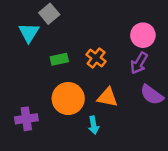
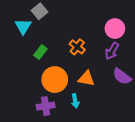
green rectangle: (59, 59) -> (40, 52), moved, turned -40
purple cross: (26, 119) -> (46, 106), moved

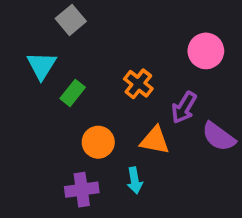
cyan triangle: (23, 27) -> (42, 66), moved
purple arrow: (112, 51) -> (184, 108), moved
orange circle: (55, 80) -> (98, 142), size x0.7

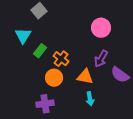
pink circle: (206, 51) -> (101, 28), moved
orange cross: (138, 84) -> (61, 59), moved
cyan arrow: (135, 181) -> (90, 99), moved

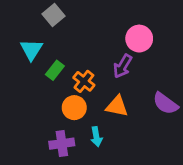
purple arrow: (101, 59) -> (123, 66), moved
cyan arrow: (90, 99) -> (96, 137), moved

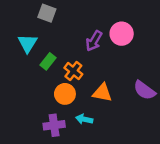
gray square: (54, 15) -> (47, 13), turned -30
purple arrow: (123, 66) -> (94, 41), moved
cyan arrow: (96, 137) -> (84, 119), turned 112

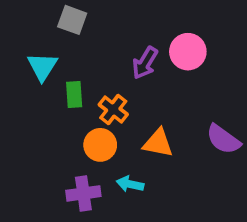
green rectangle: (48, 61) -> (74, 95), turned -42

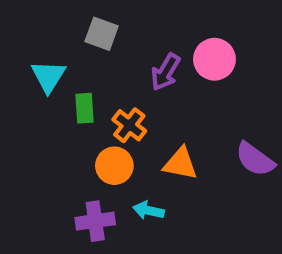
gray square: (72, 20) -> (102, 34), moved

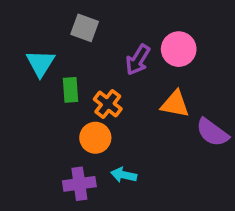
orange triangle: (180, 164) -> (175, 104), moved

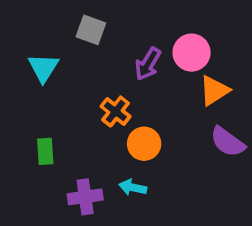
green rectangle: (71, 90) -> (45, 151), moved
orange triangle: (175, 104) -> (214, 91), moved, turned -44
orange circle: (95, 138) -> (144, 144), moved

